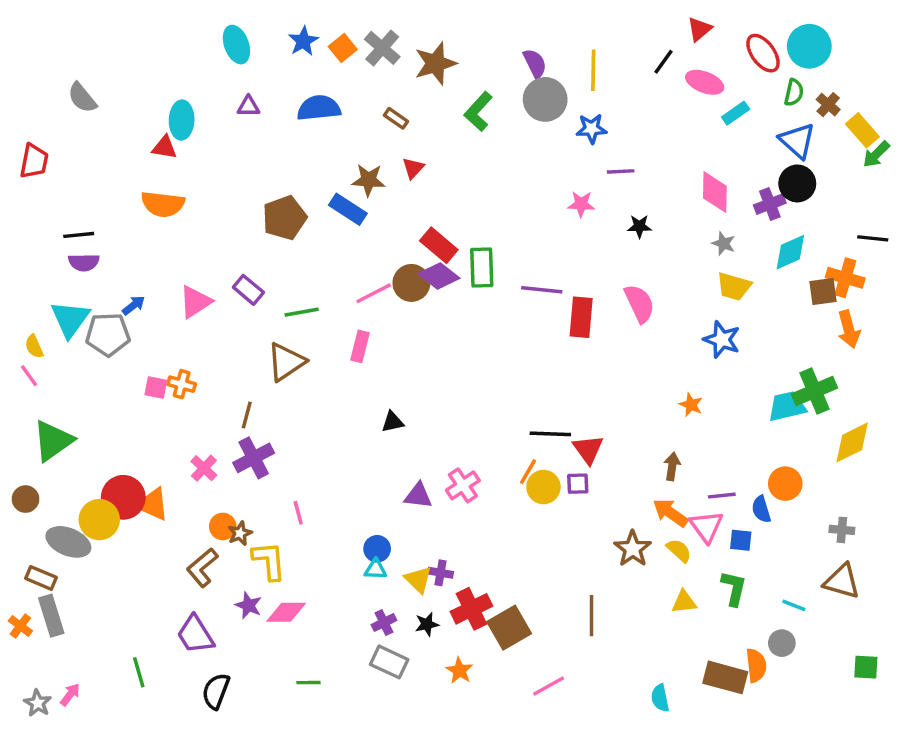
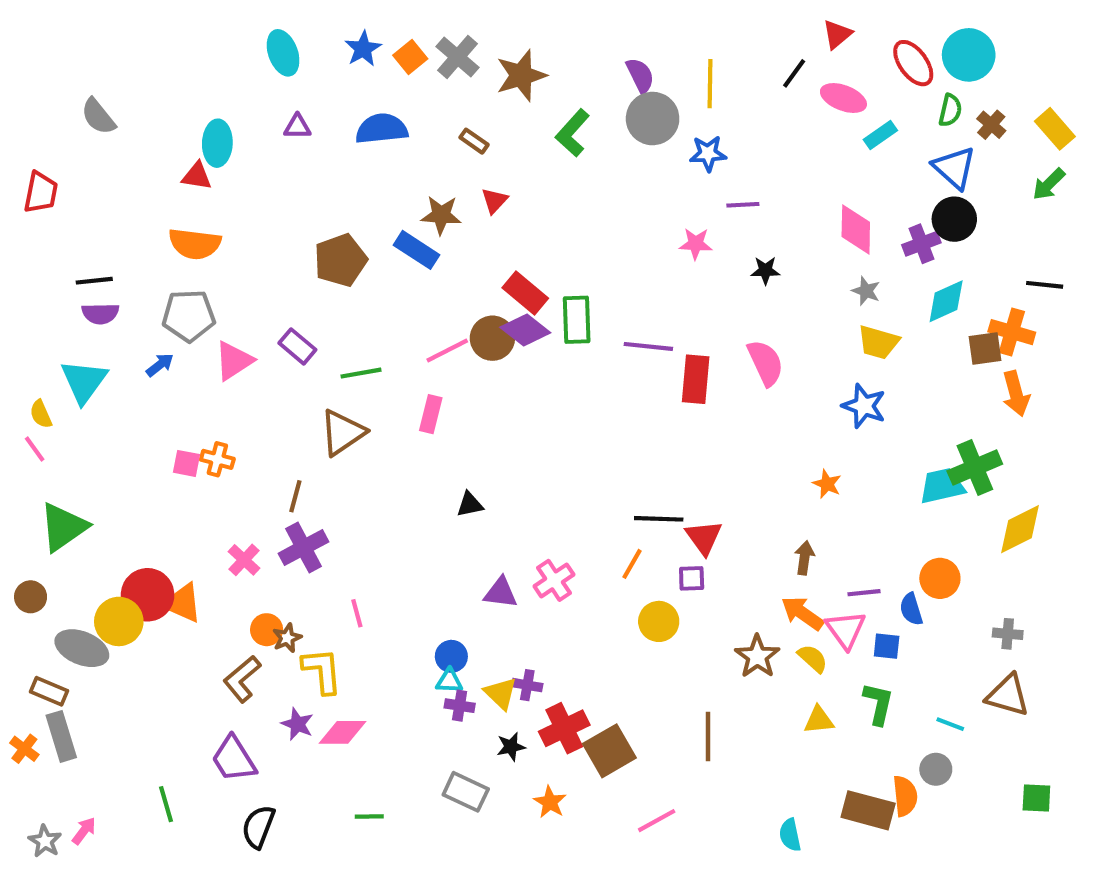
yellow rectangle: (862, 130) -> (1055, 129), moved
gray pentagon: (108, 334) -> (189, 316), moved
yellow circle: (543, 487) -> (659, 621), moved
purple cross: (384, 623) -> (460, 706), moved, turned 35

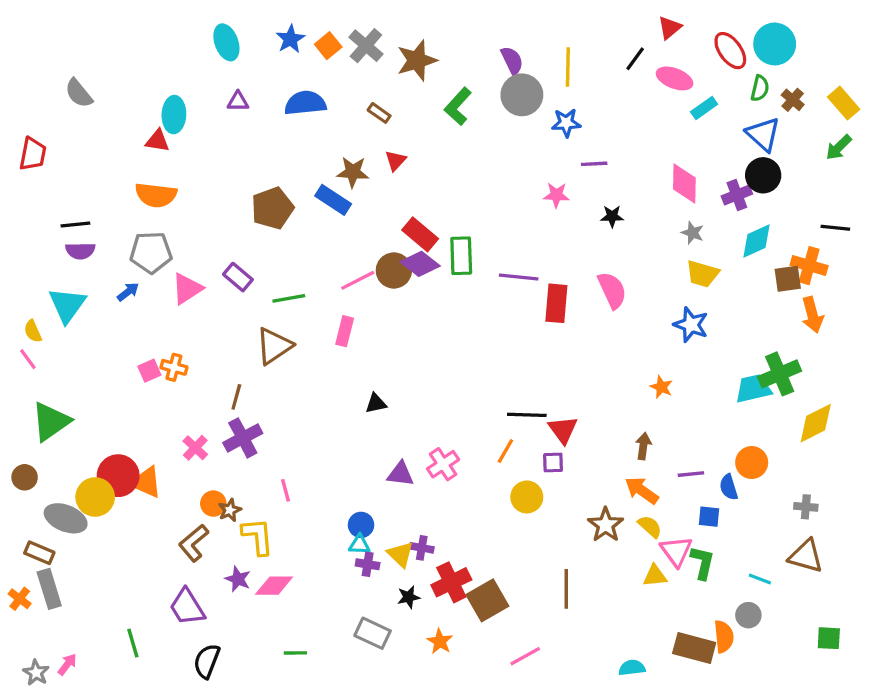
pink square: (187, 463) -> (149, 371), turned -35
pink triangle: (845, 630) -> (676, 551), moved
cyan semicircle: (790, 835) -> (632, 668), turned 95

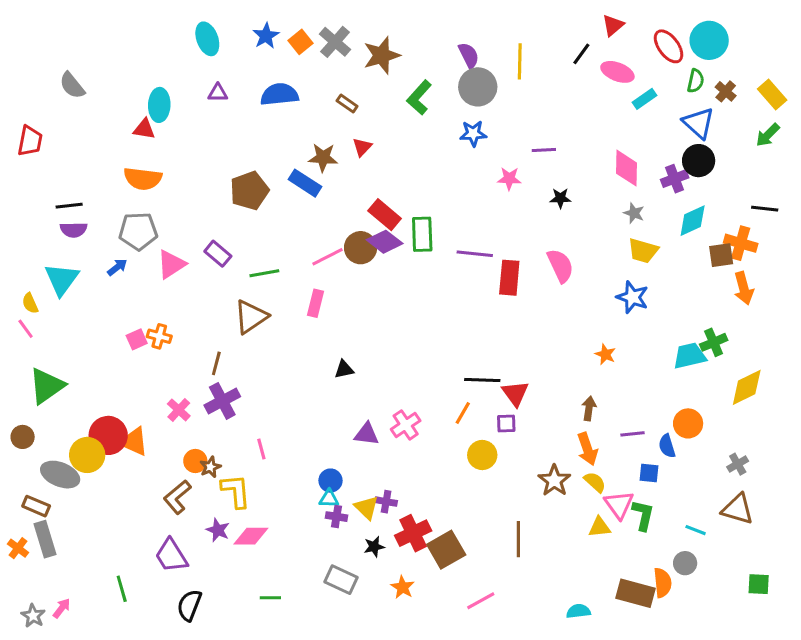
blue star: (566, 123) -> (473, 134), moved
green cross: (780, 374) -> (714, 342), size x0.7
orange arrow: (642, 490) -> (587, 449), turned -144
gray cross: (806, 507) -> (738, 464), turned -35

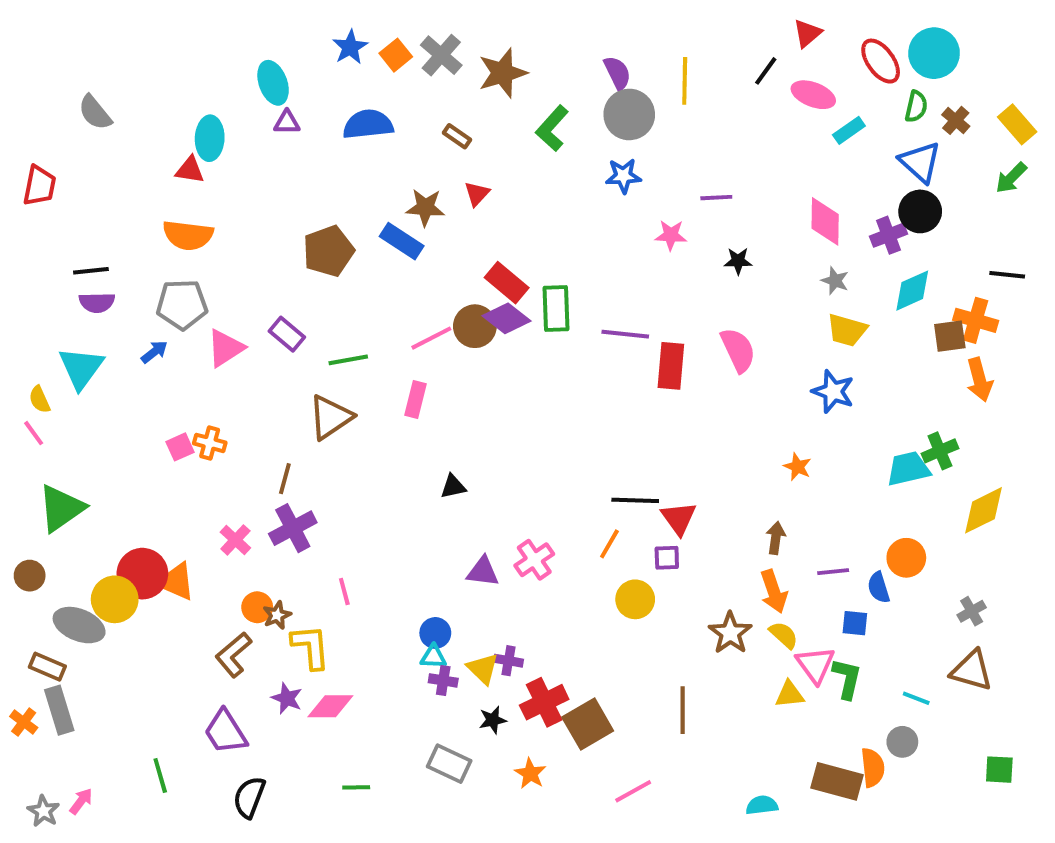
cyan ellipse: (207, 39) -> (273, 83), moved

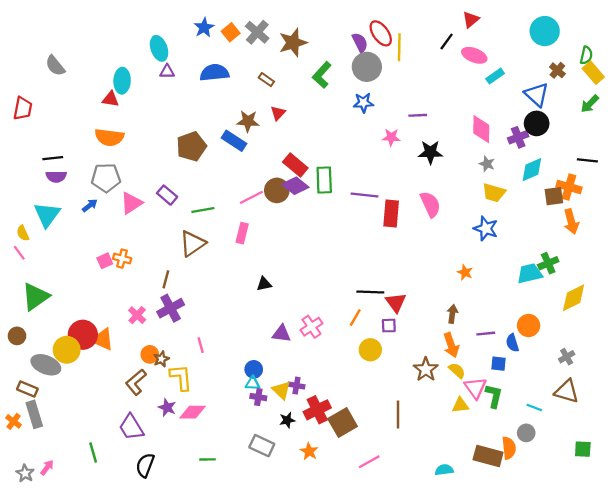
red ellipse: (881, 61) -> (381, 33), moved
green semicircle: (916, 107) -> (586, 55), moved
black star: (738, 261) -> (430, 152), size x1.5

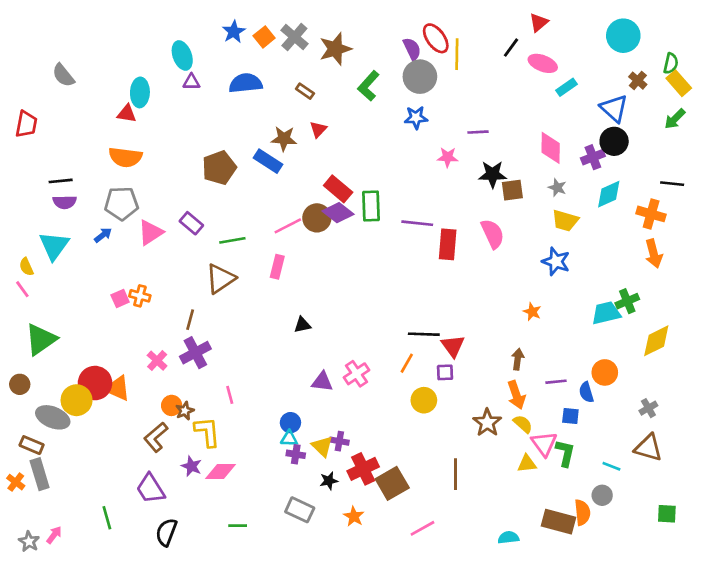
brown square: (554, 196) -> (512, 190), moved

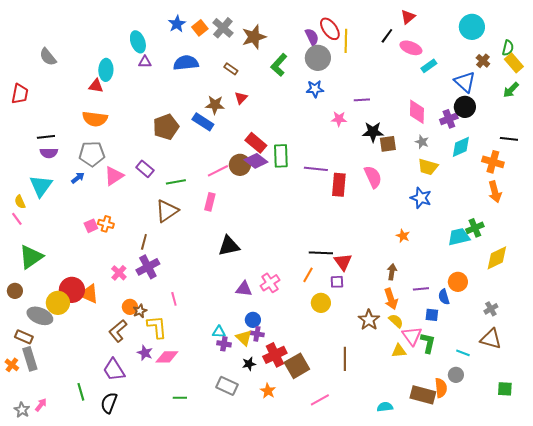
black triangle: (302, 325) -> (229, 246), size x1.6
blue circle: (290, 423) -> (253, 320), moved
black semicircle: (166, 532) -> (109, 403), moved

